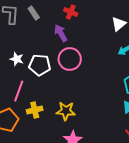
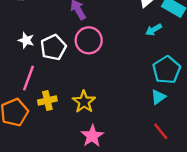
white pentagon: (40, 65) -> (53, 47), turned -30
yellow star: (66, 111) -> (84, 102), turned 30

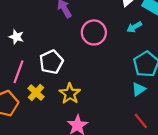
pink circle: (89, 40) -> (94, 32), moved
white pentagon: (53, 47) -> (51, 62), moved
yellow cross: (47, 101) -> (36, 92), turned -35

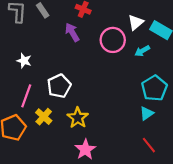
pink circle: (94, 32) -> (113, 40), moved

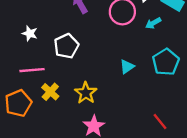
white pentagon: (59, 86) -> (66, 46), moved
pink line: (26, 96) -> (32, 70), turned 65
cyan triangle: (147, 113) -> (127, 67), moved

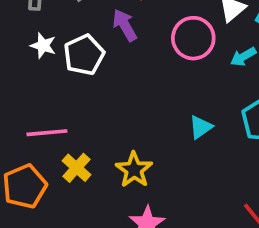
white star: (30, 33) -> (43, 46), moved
white pentagon: (66, 46) -> (84, 55), moved

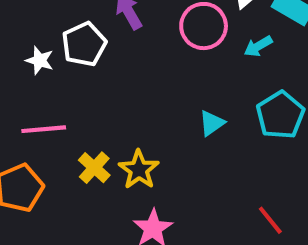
white star: (43, 46) -> (40, 60), moved
yellow cross: (77, 168) -> (94, 168), moved

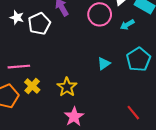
white star: (40, 60) -> (17, 17), moved
yellow cross: (94, 168) -> (32, 86), moved

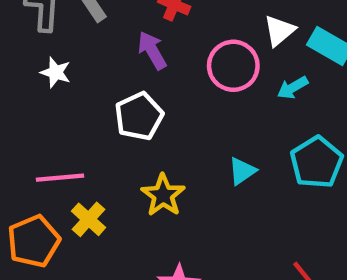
white pentagon: (39, 24) -> (139, 116), moved
yellow star: (67, 87) -> (163, 195), moved

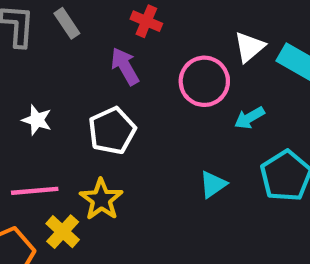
white star: (56, 72) -> (37, 120), moved
cyan arrow: (293, 88) -> (249, 118), moved
yellow star: (163, 195) -> (101, 199), moved

